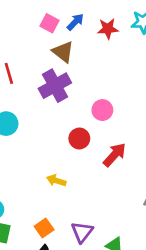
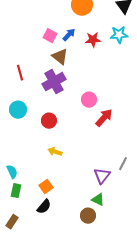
red circle: (79, 139) -> (49, 121), moved
red arrow: (115, 155) -> (104, 118), moved
purple triangle: (82, 232) -> (102, 176), moved

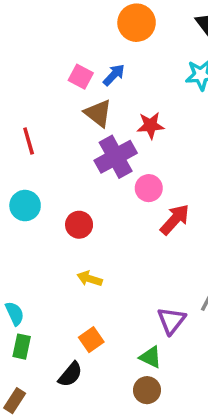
red star: (93, 40) -> (150, 125), moved
purple cross: (54, 82) -> (116, 157), moved
orange square: (46, 187) -> (91, 340), moved
green triangle: (98, 200) -> (150, 357), moved

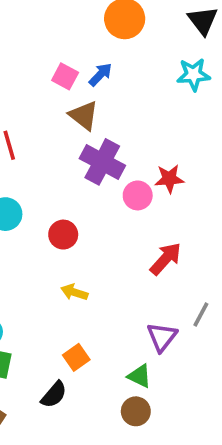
red star: (150, 125) -> (169, 179), moved
purple cross: (116, 157) -> (102, 162), turned -33
red arrow: (175, 219) -> (166, 259), moved

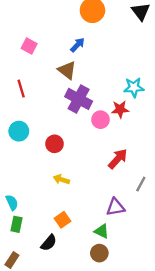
cyan star: (193, 74) -> (134, 87), moved
pink square: (65, 76) -> (29, 46), moved
gray line: (201, 315) -> (141, 184), moved
purple triangle: (162, 337) -> (115, 207), turned 42

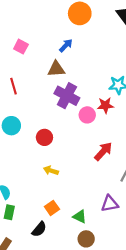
brown triangle: (67, 70) -> (56, 69), turned -42
purple triangle: (115, 207) -> (110, 204), moved
green triangle: (102, 231) -> (80, 216), moved

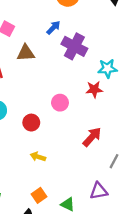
brown triangle: (56, 69) -> (26, 53), moved
purple cross: (67, 96) -> (74, 46), moved
pink circle: (87, 115) -> (60, 103), moved

